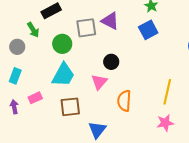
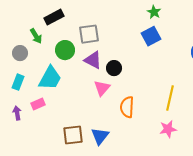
purple triangle: (110, 21) -> (93, 60), moved
cyan trapezoid: (63, 75) -> (50, 78), moved
brown square: (70, 107) -> (73, 135), moved

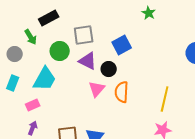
blue square: (151, 36) -> (122, 45), moved
orange semicircle: (127, 107) -> (122, 92), moved
purple arrow: (17, 113) -> (33, 128), moved, turned 32

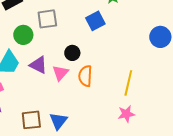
blue square: (122, 45) -> (95, 21), moved
purple triangle: (88, 61) -> (38, 65), moved

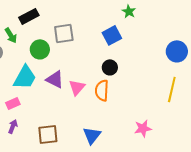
black circle: (72, 53) -> (110, 67), moved
yellow line: (128, 83) -> (172, 89), moved
blue triangle: (58, 121) -> (92, 135), moved

